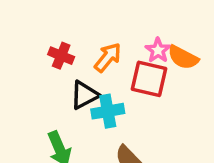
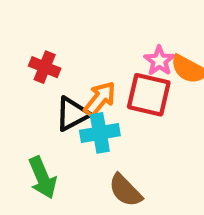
orange arrow: (108, 57) -> (100, 99), moved

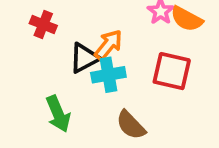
red cross: (45, 67) -> (43, 24), moved
red square: (149, 95) -> (172, 71), moved

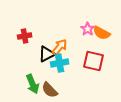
red cross: (43, 24) -> (25, 36), turned -32
brown semicircle: (131, 125) -> (50, 90), moved

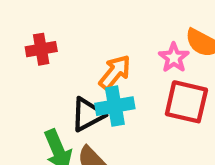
pink star: (88, 29) -> (174, 58), moved
black triangle: (47, 54) -> (87, 114), moved

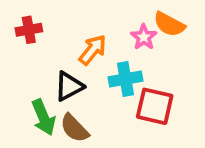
red square: (186, 102) -> (155, 106), moved
cyan cross: (115, 106) -> (125, 79), moved

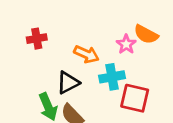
orange arrow: (93, 50) -> (86, 54), turned 75

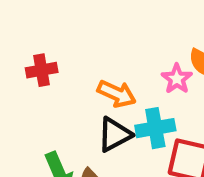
black triangle: (68, 83) -> (115, 135), moved

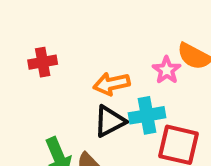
orange arrow: (117, 94) -> (112, 84), turned 144

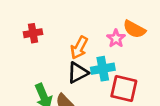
orange arrow: (112, 84) -> (79, 48), turned -50

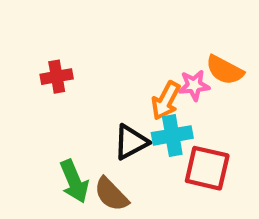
pink star: (116, 38) -> (194, 85), turned 30
orange arrow: (79, 48) -> (166, 101), moved

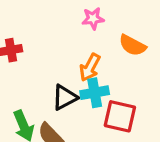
pink star: (194, 85) -> (93, 18), moved

